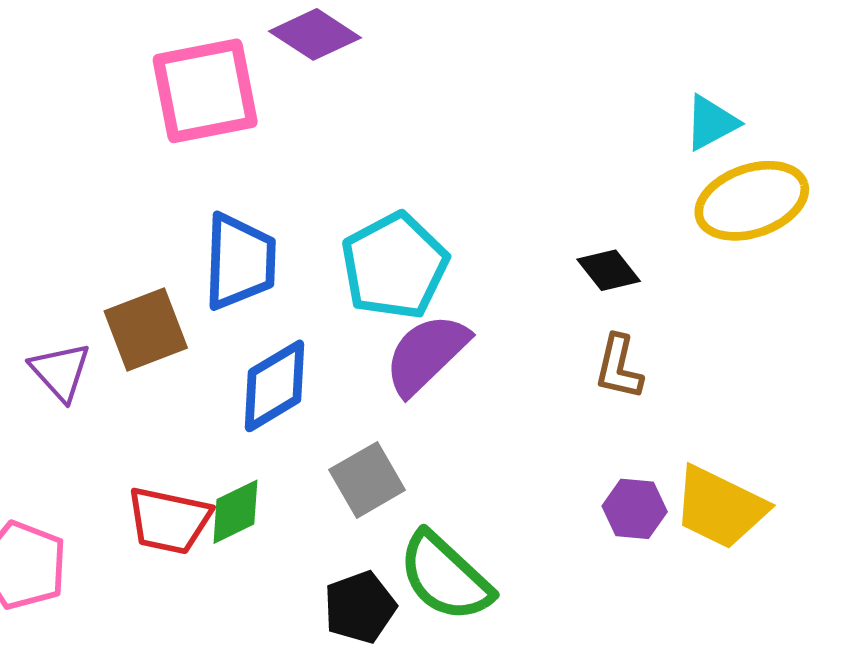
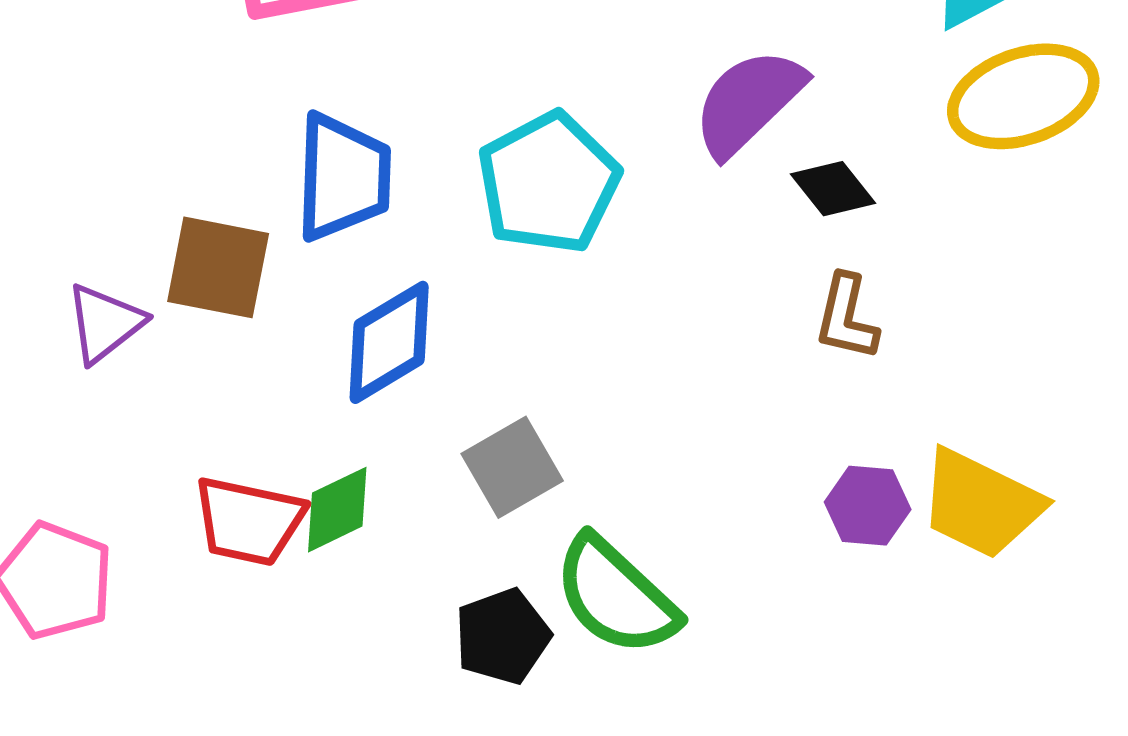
brown square: (146, 330) -> (218, 267), turned 32
purple semicircle: (426, 354) -> (748, 102), moved
purple triangle: (60, 371) -> (105, 323), turned 34

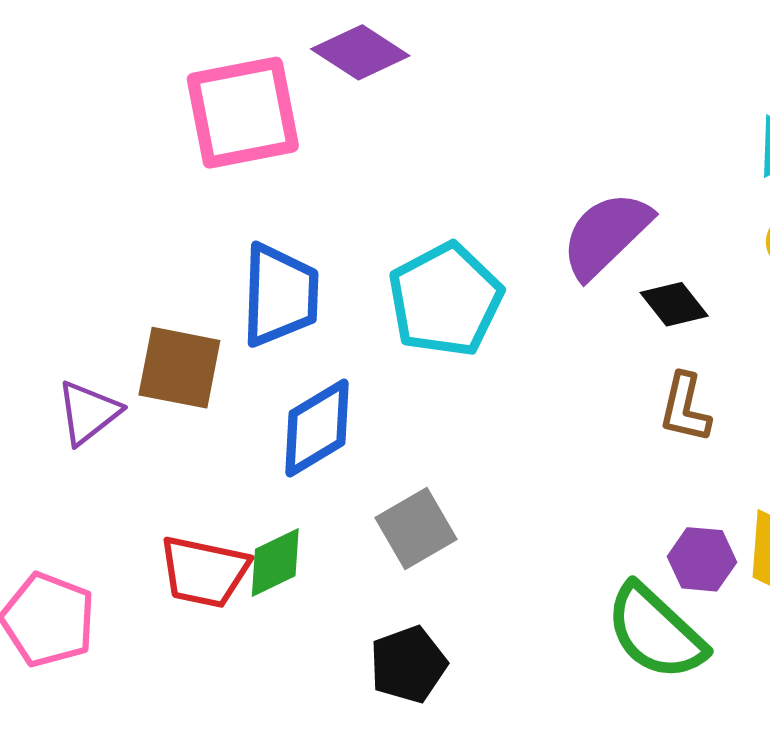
green semicircle: (616, 596) -> (656, 632), moved

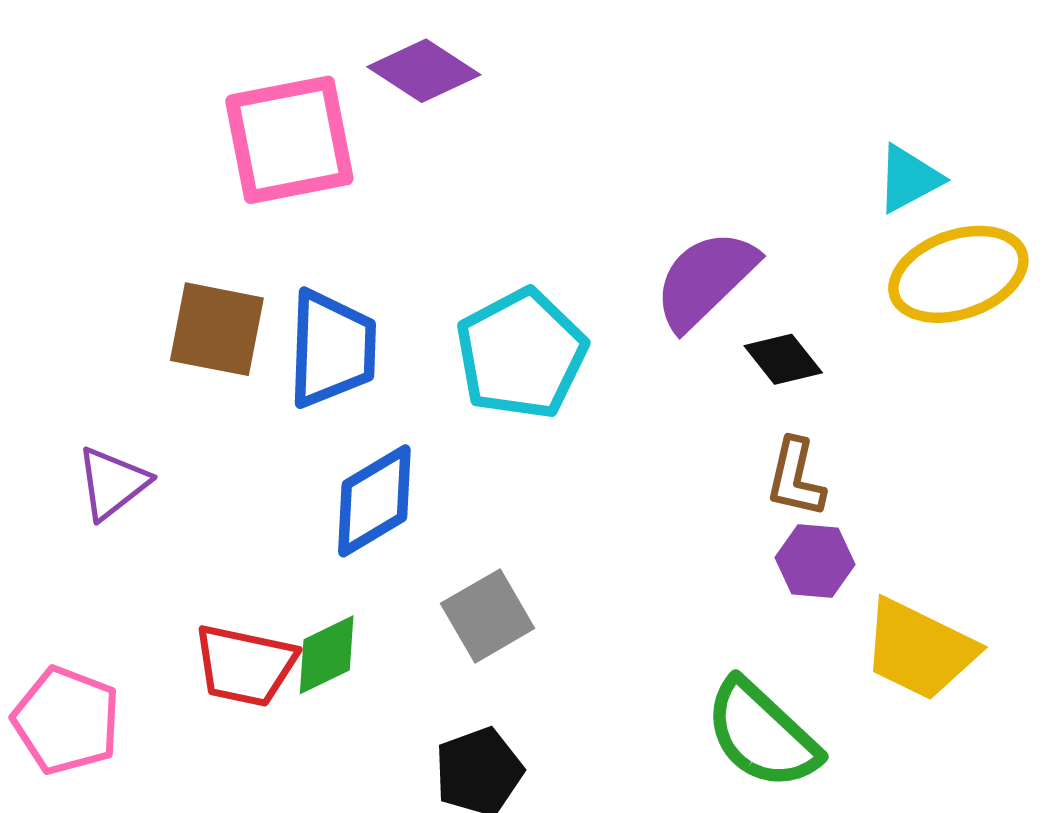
brown square: (179, 368) -> (217, 329), moved
purple hexagon: (702, 559) -> (815, 561), moved

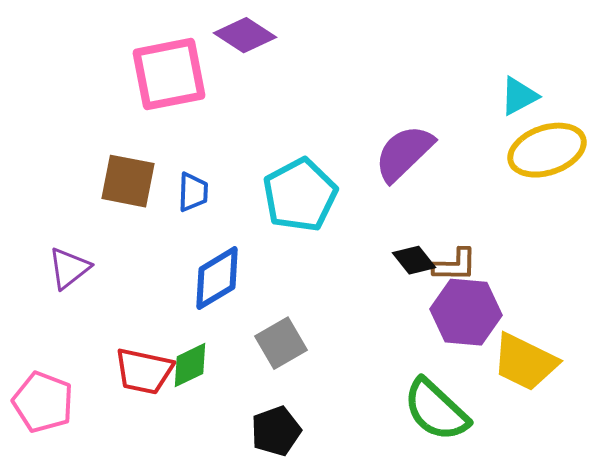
blue trapezoid: (332, 349) -> (193, 192), size x0.6
black diamond: (783, 359) -> (414, 260), moved
brown L-shape: (796, 478) -> (455, 265), turned -102
purple hexagon: (815, 561) -> (466, 312), size x1.6

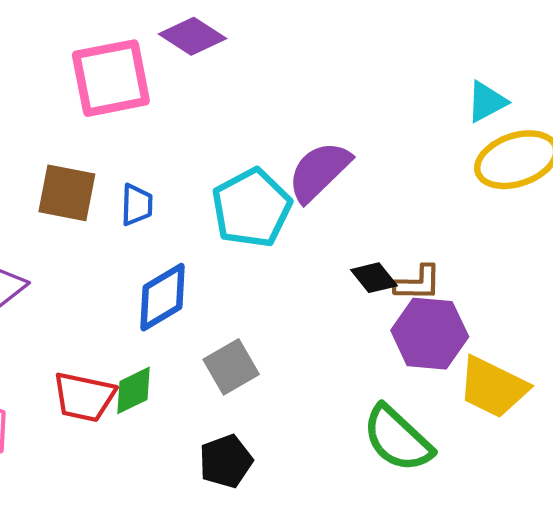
purple semicircle: (404, 153) -> (319, 171), moved

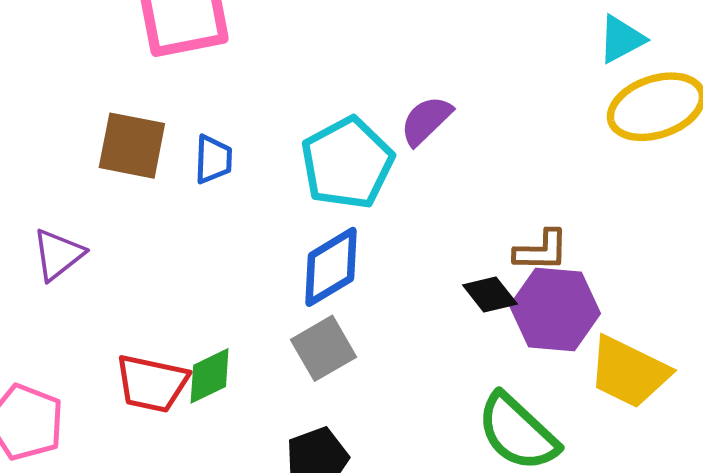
purple semicircle: (319, 171) -> (426, 121), size x0.7
black diamond: (374, 278) -> (490, 295), moved
blue diamond: (162, 297) -> (331, 267), moved

